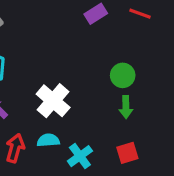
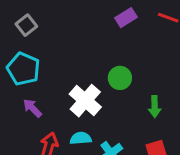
green circle: (123, 75) -> (120, 78), moved

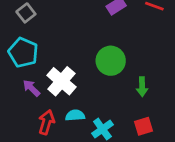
green circle: (120, 78) -> (111, 61), size x1.4
white cross: (85, 101) -> (61, 81), moved

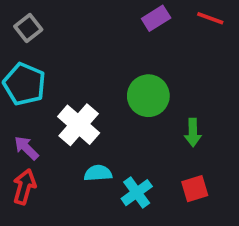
purple arrow: (31, 88) -> (26, 148), moved
red arrow: (46, 122) -> (24, 187), moved

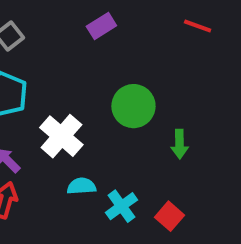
purple rectangle: (156, 18) -> (101, 26), moved
red square: (195, 189) -> (170, 216), moved, turned -32

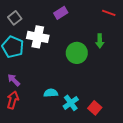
white cross: (61, 136) -> (38, 37), moved, turned -30
green arrow: (180, 144) -> (100, 41), moved

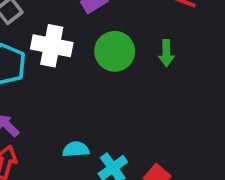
green circle: (77, 53) -> (115, 51), moved

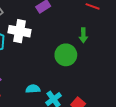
green circle: (115, 51) -> (66, 55), moved

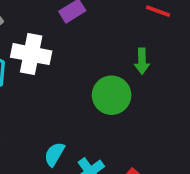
cyan semicircle: (33, 89) -> (54, 154), turned -56

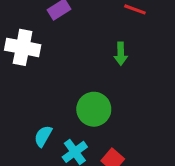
green circle: (112, 95) -> (94, 109), moved

